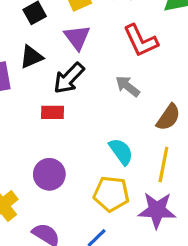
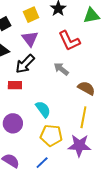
brown semicircle: (168, 117) -> (86, 88), turned -96
cyan semicircle: (121, 151) -> (43, 109), moved

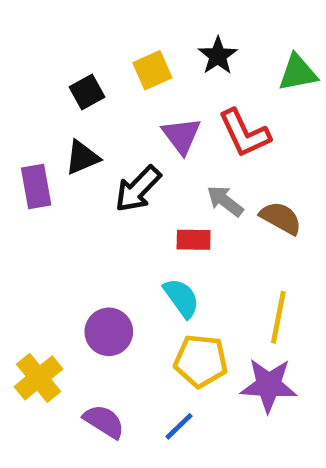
purple triangle: (30, 39) -> (181, 136), moved
red rectangle: (15, 85) -> (194, 240), moved
brown semicircle: (86, 88) -> (281, 218), moved

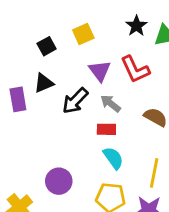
black star: (218, 56) -> (136, 26), moved
gray arrow: (225, 201) -> (111, 103), moved
cyan semicircle: (181, 298) -> (113, 158), moved

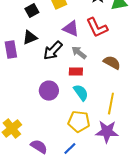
purple triangle: (100, 71) -> (71, 29), turned -30
purple circle: (59, 181) -> (49, 91), moved

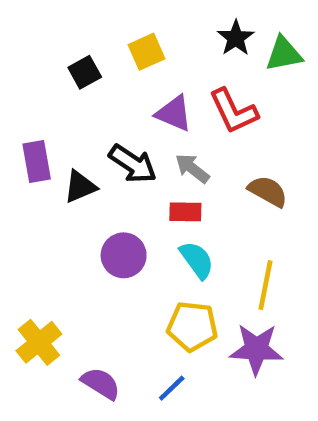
black triangle: (30, 38) -> (80, 187), moved
black arrow: (53, 51) -> (133, 164), turned -100

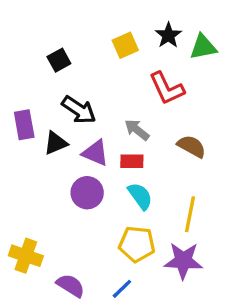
yellow square: (146, 52) -> (125, 45), moved
purple triangle: (174, 113) -> (95, 153), moved
black arrow: (133, 164) -> (79, 110), moved
yellow cross: (39, 342) -> (26, 256), turned -32

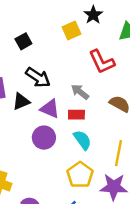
black star: (168, 35) -> (93, 15), moved
yellow pentagon: (137, 244) -> (80, 175), turned 30

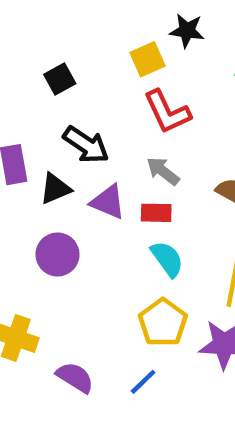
black star: (93, 15) -> (187, 31), turned -30
red L-shape: (102, 62) -> (167, 112), moved
purple circle: (44, 138) -> (57, 255), moved

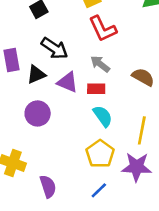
purple semicircle: (75, 377) -> (48, 186), turned 40
blue line: (143, 382) -> (99, 190), moved

